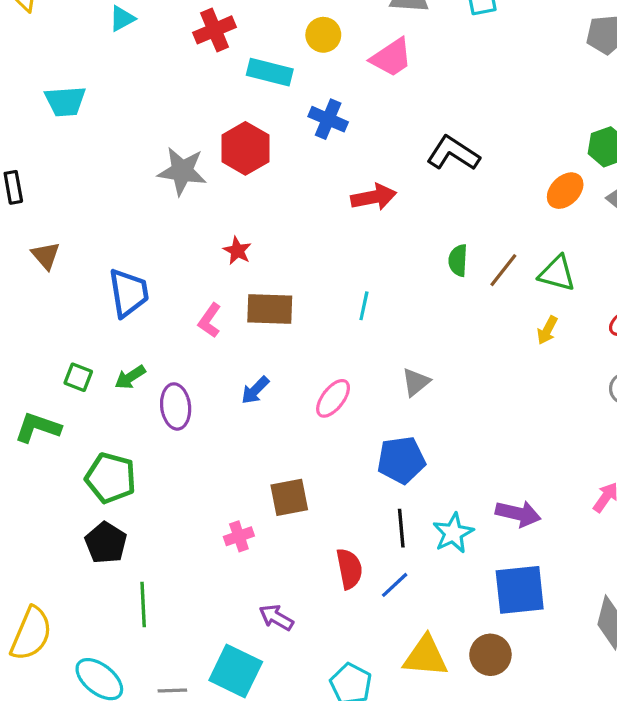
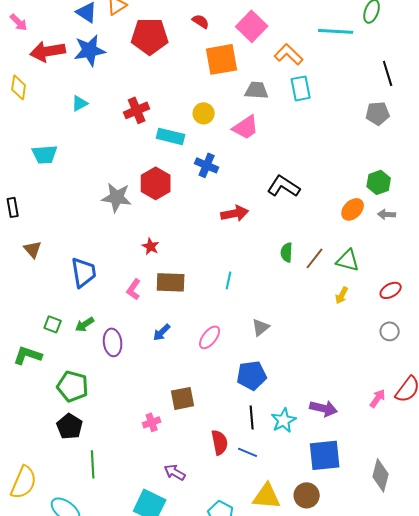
blue line: (395, 585) -> (248, 452), turned 66

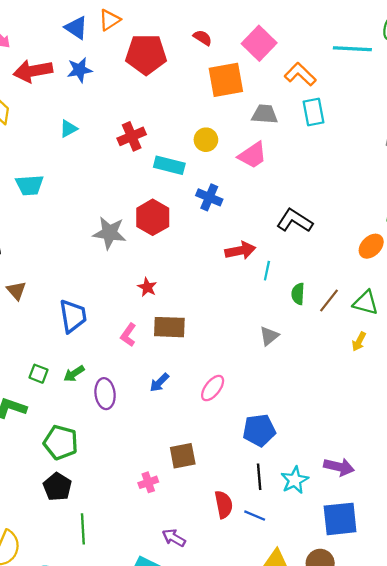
blue star: (90, 50) -> (80, 70), size x0.7
cyan line: (229, 280) -> (267, 271), moved
gray triangle: (261, 327) -> (269, 336), moved

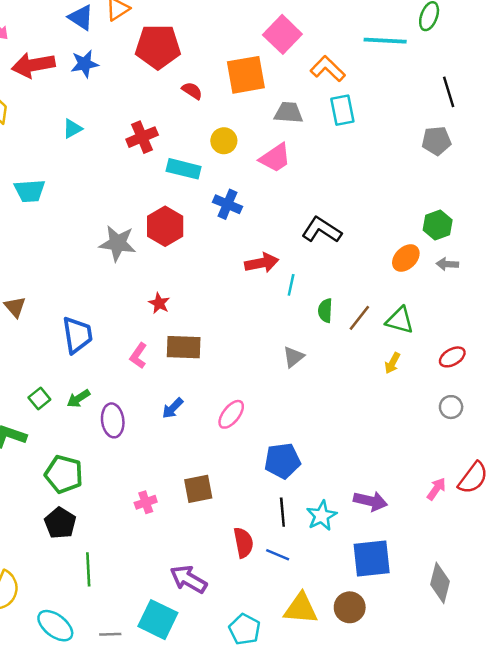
red semicircle: (203, 38) -> (192, 91), moved
green square: (39, 374) -> (39, 398), turned 30
pink cross: (148, 482) -> (146, 502), moved
purple arrow: (174, 538) -> (188, 579), size x1.4

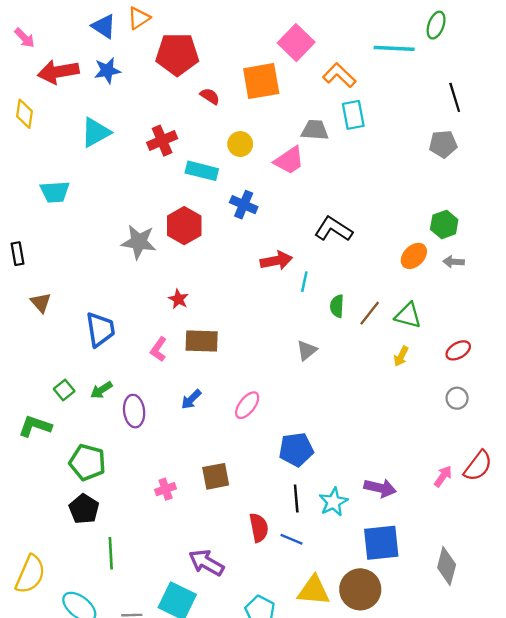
gray trapezoid: (289, 113) -> (315, 130), moved
cyan triangle: (72, 129) -> (96, 132), size x1.6
brown circle: (350, 607) -> (360, 589), size x1.4

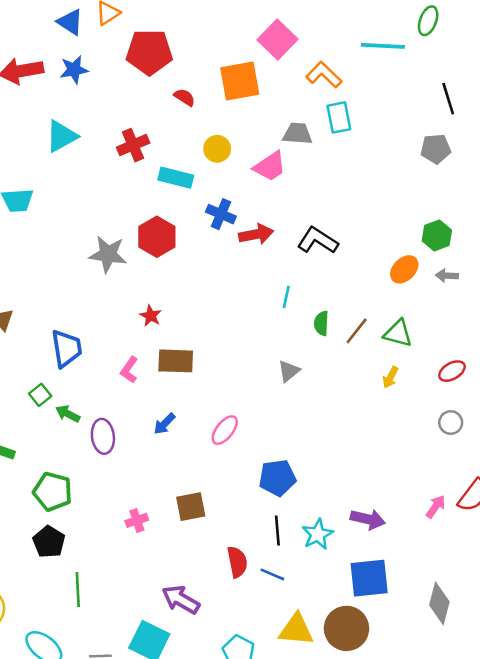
red arrow: (276, 261) -> (256, 234), moved
green square: (64, 390) -> (40, 395), moved
green arrow: (101, 390) -> (68, 414), turned 60

